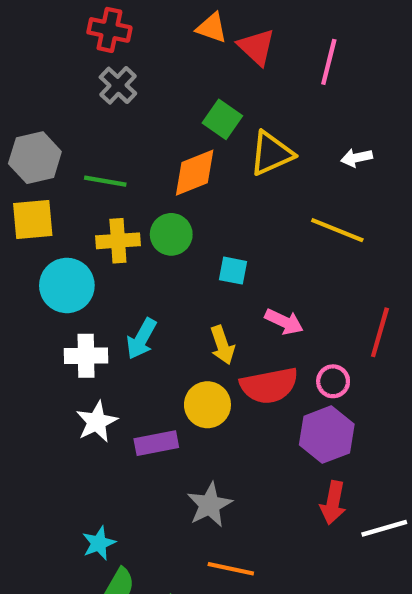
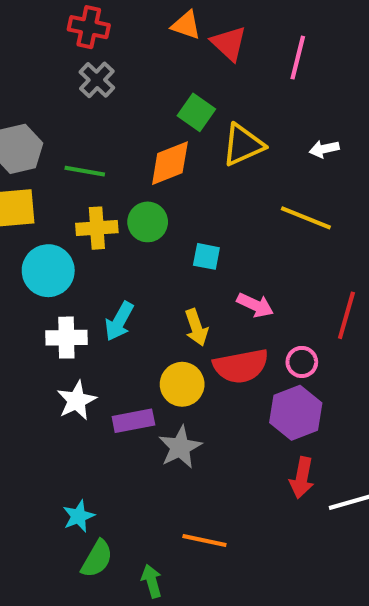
gray star: (210, 505) -> (180, 447), moved

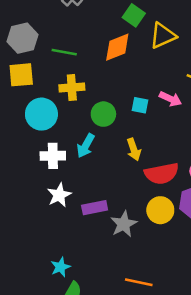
green circle: (148, 222) -> (103, 114), moved
pink arrow: (255, 305) -> (170, 99), moved
yellow circle: (182, 384) -> (160, 210), moved

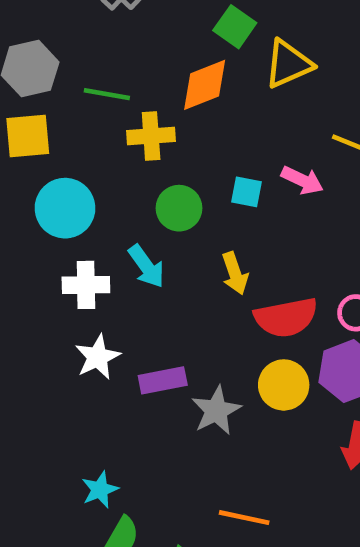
yellow cross: (72, 88) -> (151, 136), moved
cyan arrow: (86, 146) -> (146, 266), turned -65

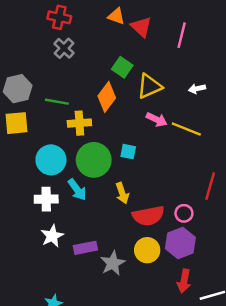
orange diamond: (205, 85) -> (107, 97), turned -32
pink arrow: (302, 180) -> (157, 120), moved
cyan circle: (65, 208) -> (51, 160), moved
green circle: (179, 208) -> (94, 160), size x1.5

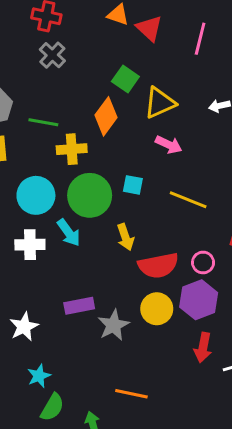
yellow line: (186, 129) -> (188, 200), moved
white star: (52, 236) -> (24, 327), moved

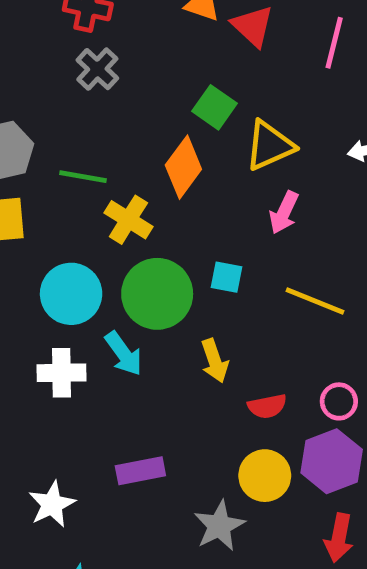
pink arrow: (169, 145) -> (284, 213), turned 90
yellow cross: (72, 149) -> (128, 220), turned 36
red semicircle: (158, 265) -> (267, 406), size x0.6
gray star: (113, 325) -> (219, 526), moved

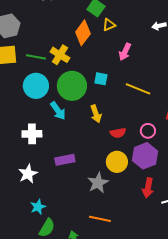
yellow triangle: (270, 146) -> (109, 25), moved, size x0.6
green line: (83, 177) -> (36, 57), moved
white cross: (61, 373) -> (32, 134), moved

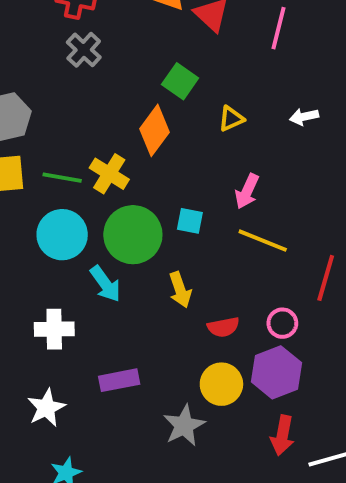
yellow triangle: (109, 25) -> (231, 119), moved
pink arrow: (125, 52) -> (247, 191), moved

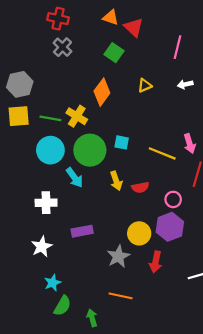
pink line: (278, 28) -> (178, 47), moved
green square: (180, 81) -> (114, 53), moved
pink arrow: (247, 191) -> (190, 144), moved, turned -42
red semicircle: (223, 327) -> (140, 187), moved
red arrow: (282, 435) -> (156, 262), moved

